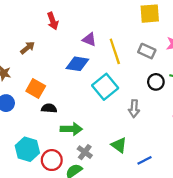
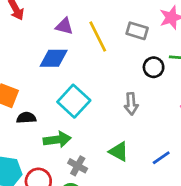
cyan square: (105, 87) -> (74, 101), moved
blue line: (144, 160) -> (161, 158), moved

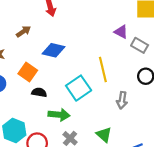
purple triangle: (64, 26) -> (121, 32), moved
yellow line: (98, 37) -> (103, 69), moved
blue diamond: (54, 58) -> (53, 50), moved

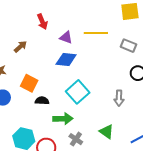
purple triangle: (121, 32) -> (66, 37), moved
blue diamond: (53, 50) -> (66, 59), moved
yellow line: (103, 69) -> (96, 33), moved, turned -70

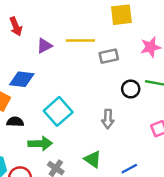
purple triangle: (66, 37) -> (44, 46), turned -48
gray rectangle: (129, 46) -> (109, 56), moved, turned -35
blue diamond: (66, 59) -> (22, 79), moved

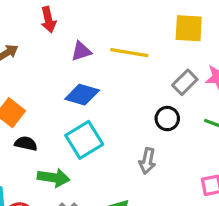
gray rectangle: (109, 56) -> (185, 82), moved, turned -42
blue diamond: (22, 79) -> (82, 95), moved
black circle: (131, 89) -> (167, 119), moved

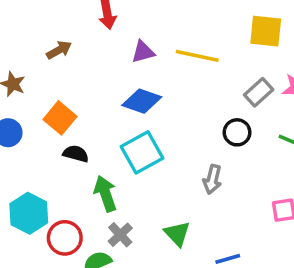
green arrow: (54, 178) -> (105, 194), turned -120

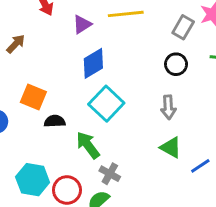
blue diamond: (142, 101) -> (93, 63), turned -32
green triangle: (177, 234) -> (171, 147), moved

